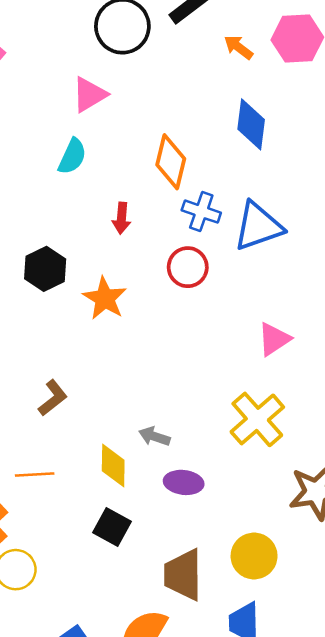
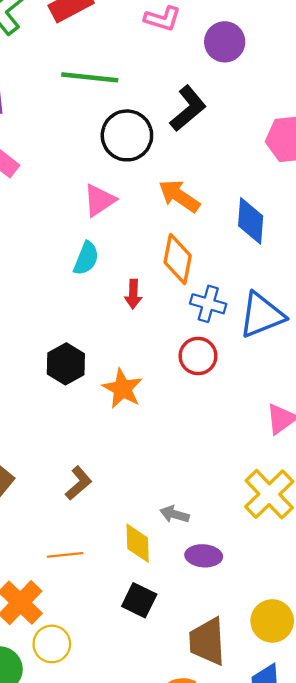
orange arrow: (238, 47) -> (179, 196), moved, size x1.5
red arrow: (122, 218) -> (133, 294), moved

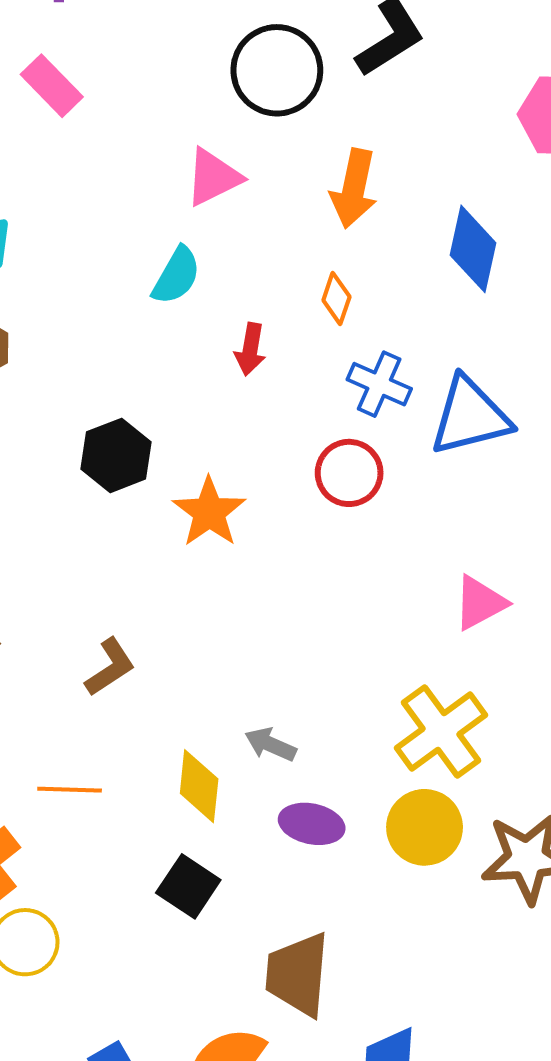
orange arrow: (179, 196) -> (354, 189), turned -120
orange diamond: (178, 259) -> (336, 298), size x0.6
yellow circle: (272, 621) -> (425, 827), moved

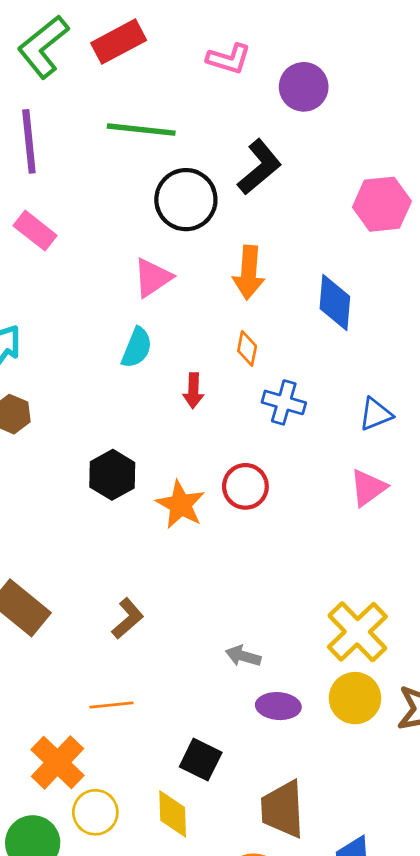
blue triangle: (470, 416) -> (376, 414), moved, size x0.6
red circle: (349, 473) -> (245, 486), moved
pink triangle: (480, 603) -> (368, 488), moved
yellow diamond: (199, 786) -> (173, 814), moved

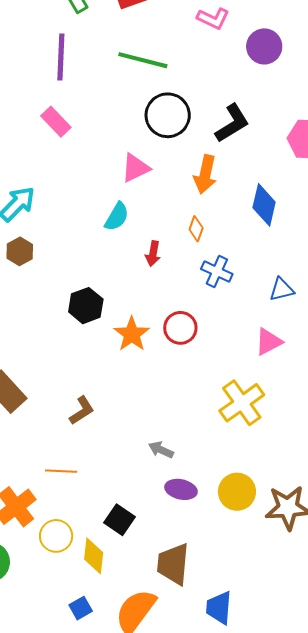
black L-shape: (260, 167) -> (232, 123), moved
yellow cross: (357, 632) -> (242, 403), moved
yellow circle: (95, 812) -> (56, 536), moved

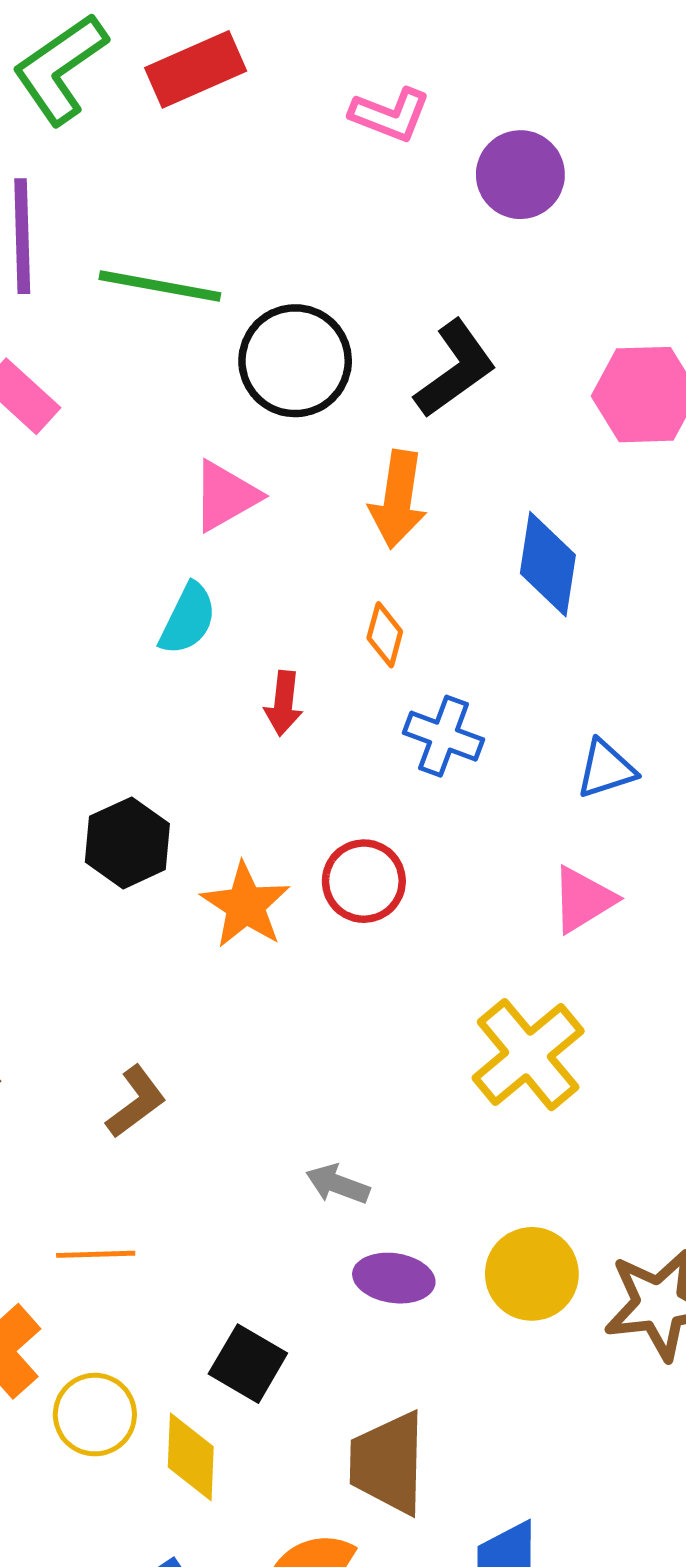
green line: (143, 60) -> (160, 286), moved

